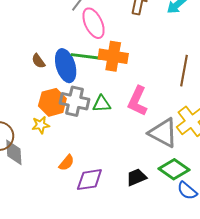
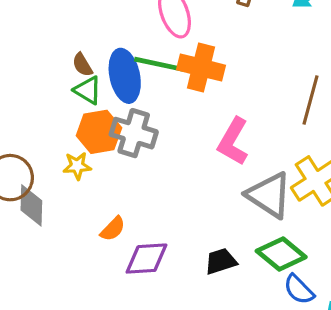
green triangle: (102, 104) -> (88, 90), moved, turned 30

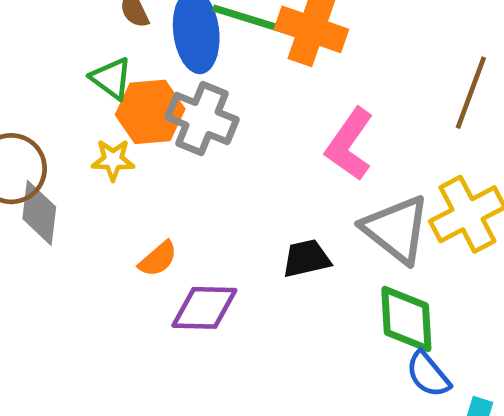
green triangle: (88, 90) -> (111, 78), moved
green diamond: (281, 254) -> (406, 319), turned 42
black trapezoid: (221, 261) -> (306, 258), moved

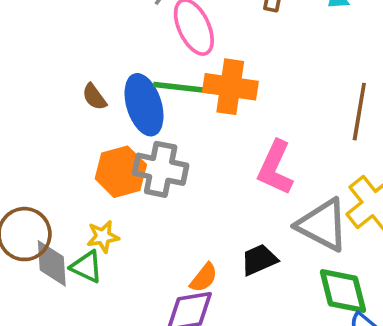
green triangle: (111, 78) -> (87, 267), moved
yellow star: (113, 160) -> (103, 237), moved
orange semicircle: (158, 259) -> (204, 278), moved

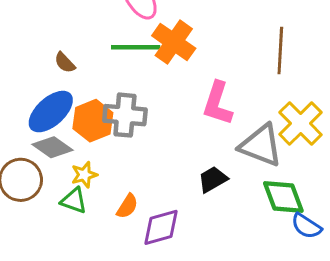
orange cross: (230, 87) -> (174, 42), turned 33
blue ellipse: (144, 105) -> (51, 112), moved, turned 72
gray diamond: (52, 263) -> (52, 147), moved, turned -45
orange semicircle: (204, 278) -> (127, 206), moved

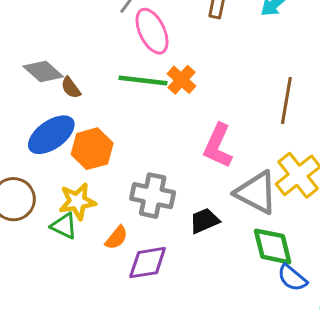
orange cross: (174, 42) -> (181, 80), size x0.7
gray cross: (125, 115) -> (153, 196), moved
gray diamond: (52, 147) -> (43, 71), moved
yellow star: (84, 175) -> (77, 201), size x1.4

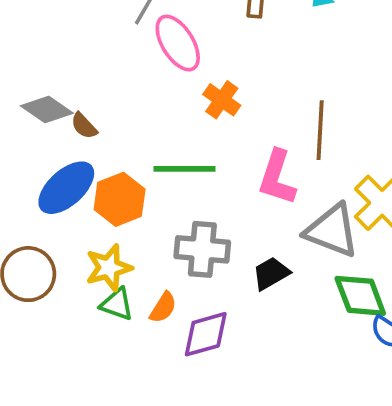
green line: (143, 81) -> (184, 169), moved
brown line: (286, 100) -> (320, 130), moved
green triangle: (64, 226) -> (117, 304), moved

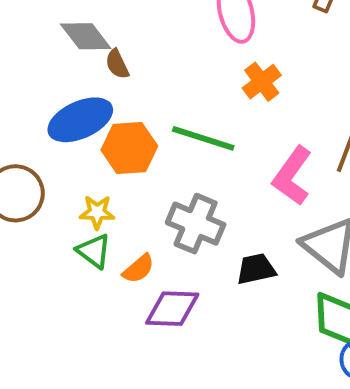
yellow star: (109, 268) -> (97, 212), size x0.7

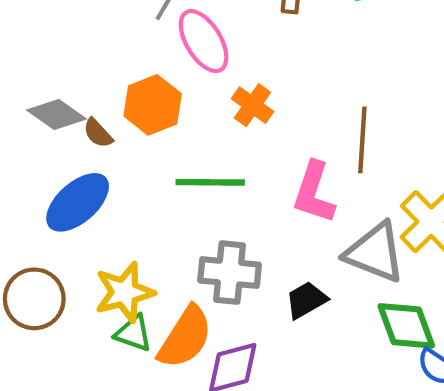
orange hexagon: (129, 148) -> (153, 105), moved
yellow star: (97, 212) -> (124, 292), size x1.6
orange semicircle: (138, 269) -> (185, 337), size x1.8

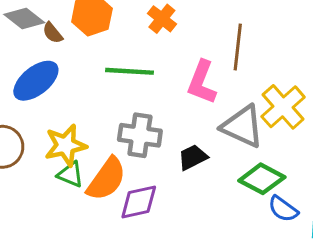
green diamond: (406, 326) -> (262, 179), turned -45

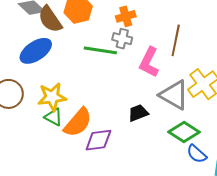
orange cross: (162, 19) -> (126, 16), turned 30
brown semicircle: (53, 33) -> (50, 19), size x1.8
gray cross: (140, 135) -> (122, 39), moved, size x0.7

